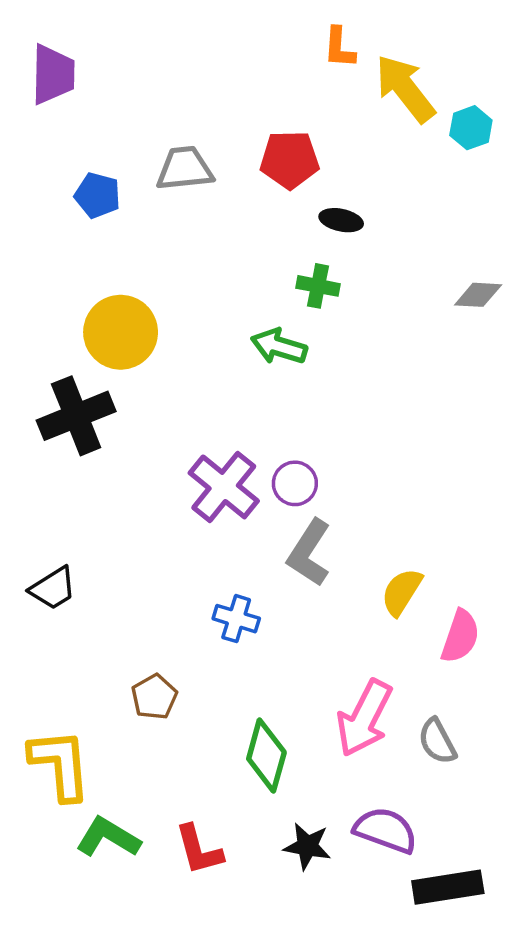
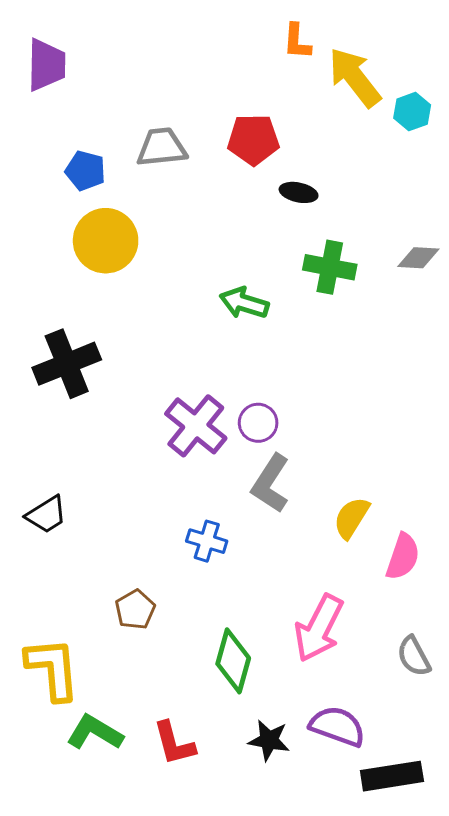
green cross: (318, 286) -> (330, 267), moved, size x1.4
yellow circle: (121, 332) -> (106, 241), moved
gray semicircle: (437, 741) -> (414, 656), moved

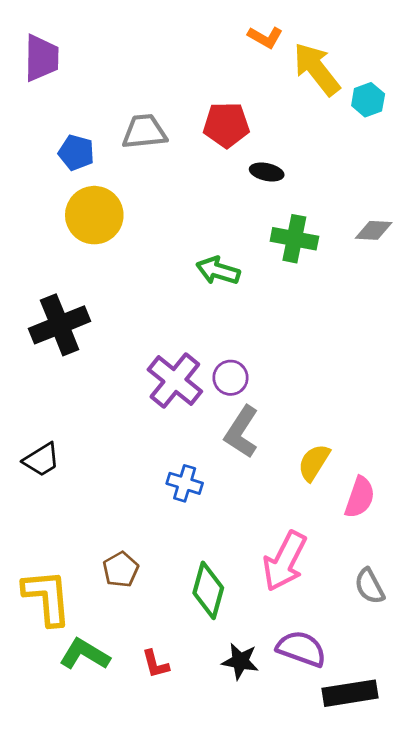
orange L-shape: (297, 41) -> (265, 37), turned -64
brown pentagon: (135, 610) -> (121, 569), moved
red L-shape: (174, 743) -> (155, 664), size x0.7

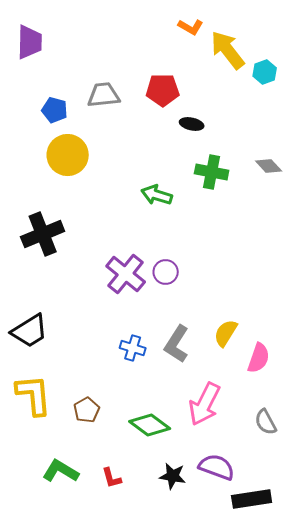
gray diamond: (374, 230) -> (269, 166), turned 44
gray L-shape: (242, 432) -> (177, 344), moved
black trapezoid: (41, 460) -> (30, 331), size x1.4
green diamond: (208, 590) -> (150, 425), turned -69
yellow L-shape: (47, 597) -> (34, 395), moved

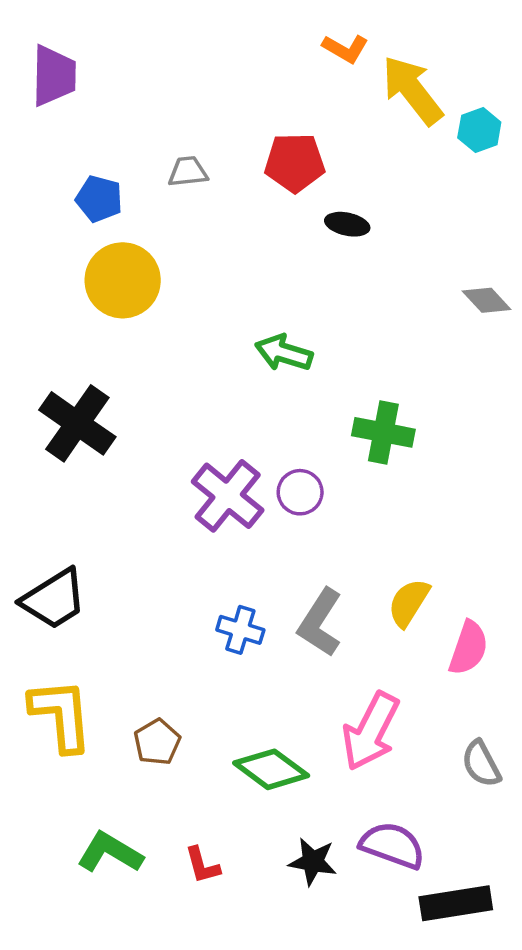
gray trapezoid: (104, 95) -> (188, 172), size x0.7
green cross: (212, 172) -> (383, 432), moved
black cross: (43, 234) -> (77, 423), turned -33

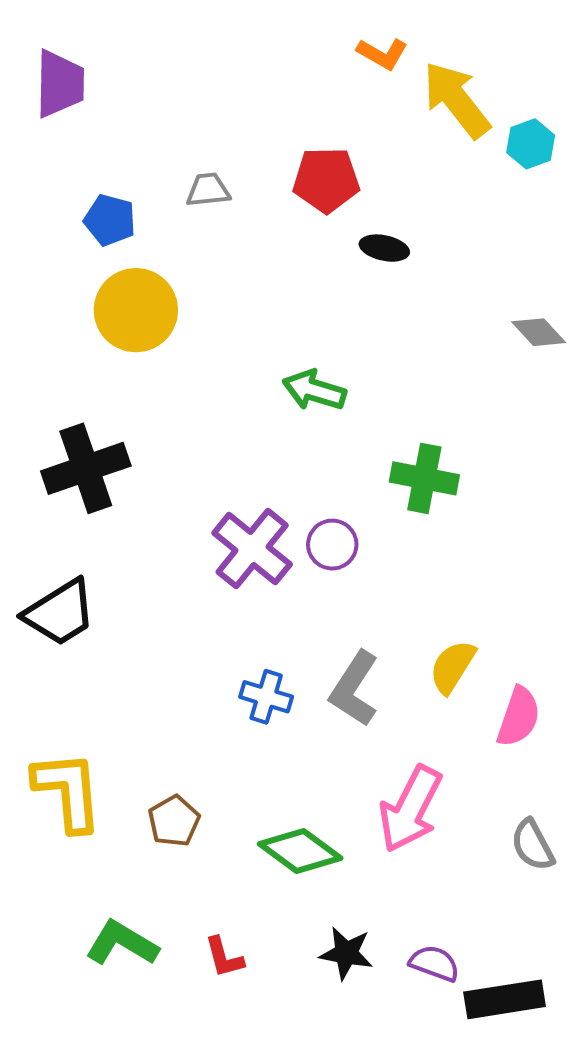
black cross: (77, 423) -> (86, 468), turned 36
black trapezoid: (54, 599) -> (60, 613), moved
purple semicircle: (392, 845) -> (434, 963), moved, size x0.7

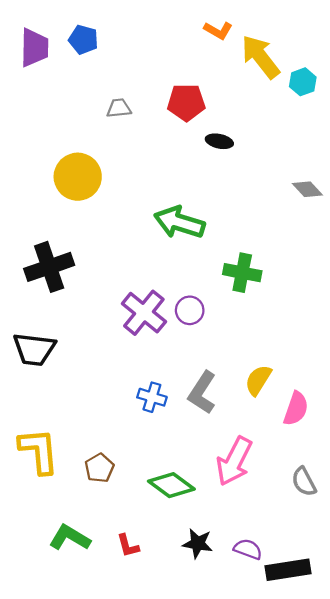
blue pentagon: (110, 220) -> (83, 40), moved
green arrow: (314, 390) -> (179, 222), size x1.4
black trapezoid: (60, 613) -> (34, 349), turned 39

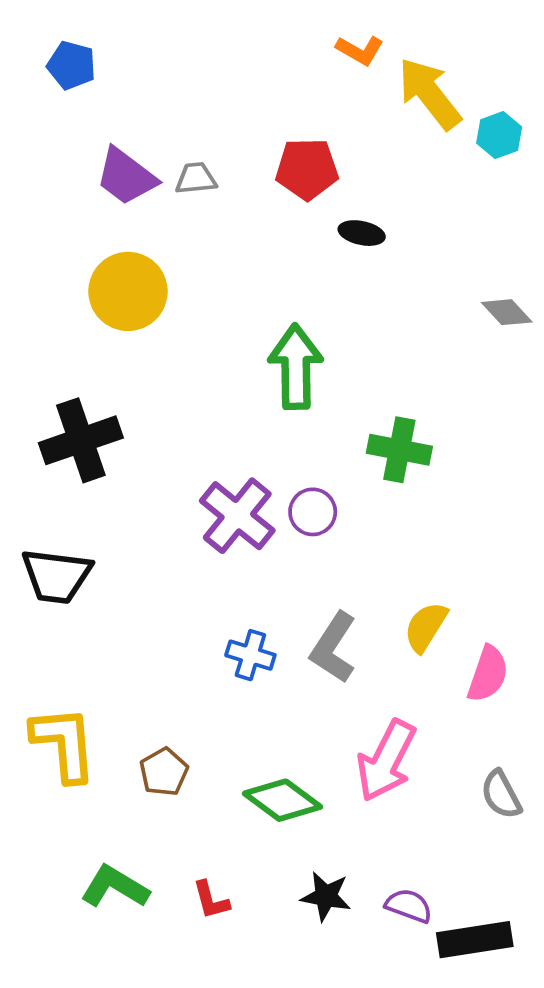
blue pentagon: (83, 40) -> (71, 65), moved
purple trapezoid: (34, 48) -> (126, 176), moved, turned 126
green arrow: (179, 222) -> (296, 367), turned 72

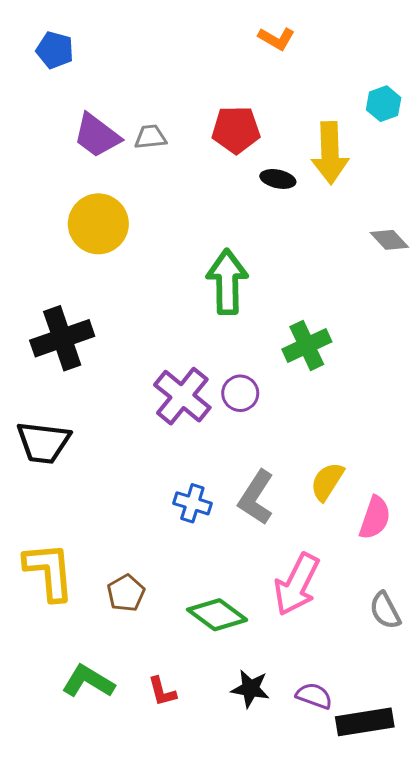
yellow arrow: (429, 94) -> (330, 153), moved, turned -144
green cross: (399, 450) -> (307, 345), turned -36

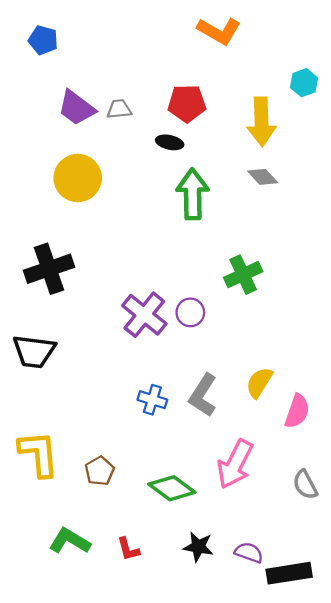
orange L-shape: (276, 39) -> (219, 31), size x1.5
black ellipse: (278, 179) -> (170, 142), moved
gray diamond: (389, 240) -> (263, 177), moved
green arrow: (227, 282) -> (193, 194), moved

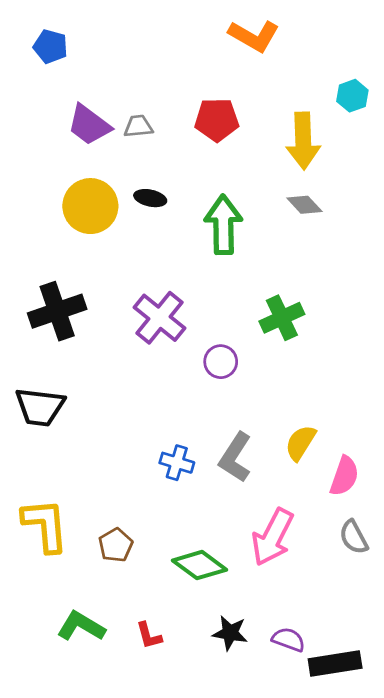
black ellipse: (170, 142) -> (150, 198), moved
purple cross: (144, 315) -> (160, 318), moved
gray semicircle: (305, 485) -> (354, 537), moved

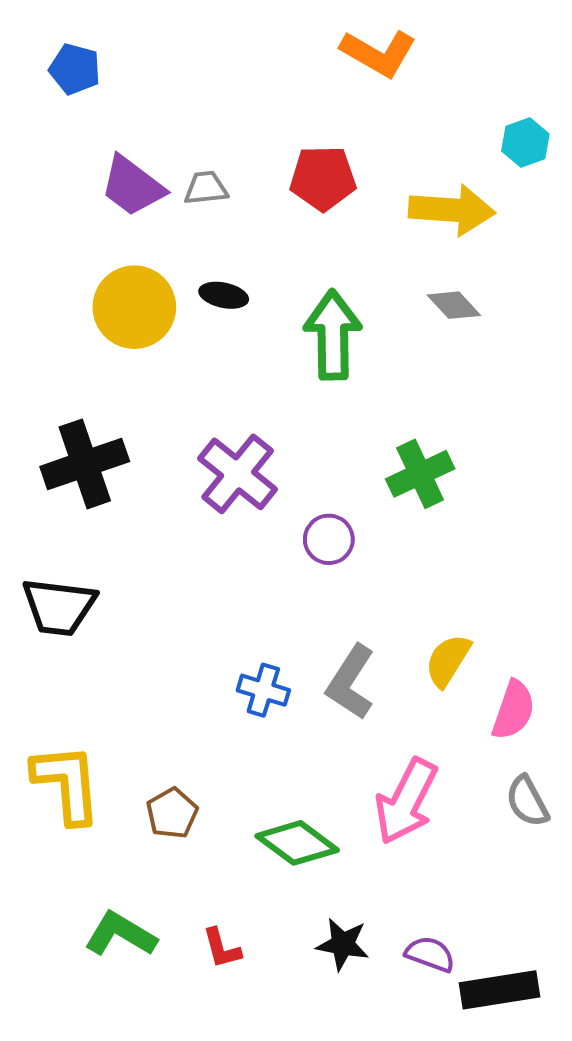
yellow arrow: (303, 141) -> (452, 210), turned -84

